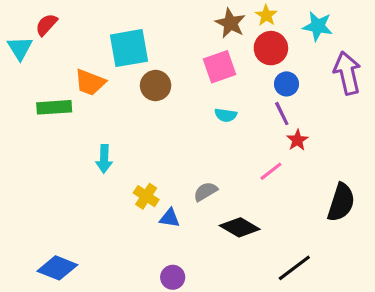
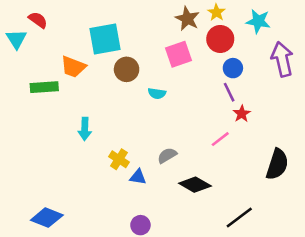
red semicircle: (46, 25) -> (38, 20), turned 84
cyan semicircle: (226, 115) -> (157, 93), moved

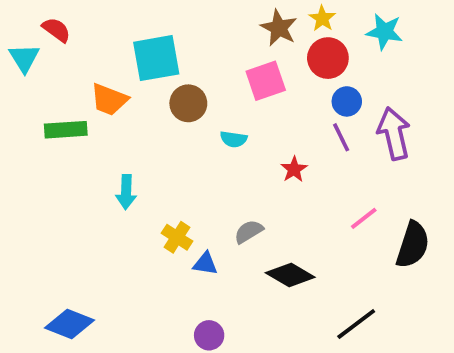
purple arrow: (282, 59) -> (394, 133), moved
red star: (242, 114) -> (294, 169), moved
pink line: (220, 139) -> (364, 218), moved

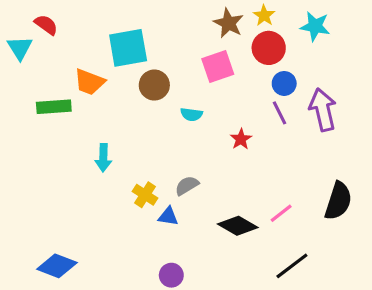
pink line: (364, 218) -> (281, 213), moved
gray semicircle: (249, 232) -> (187, 185), moved

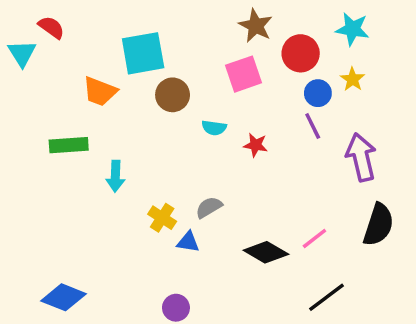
yellow star: (264, 15) -> (352, 79), moved
green rectangle: (54, 107) -> (69, 145), moved
purple arrow: (323, 110) -> (361, 157), moved
red star: (241, 139) -> (256, 145), moved, turned -30
purple circle: (171, 275) -> (176, 308), moved

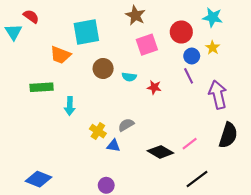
brown star: (256, 26) -> (135, 15), moved
brown circle: (173, 95) -> (103, 69), moved

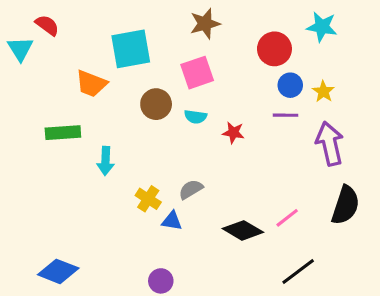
brown star: (135, 15) -> (205, 24), turned 30
pink square: (147, 45) -> (197, 73), moved
yellow star: (213, 48) -> (323, 91), moved
purple line: (189, 76) -> (286, 115), turned -63

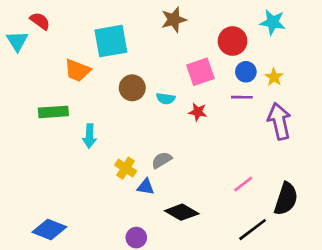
pink square: (197, 73) -> (200, 72), moved
black semicircle: (345, 205) -> (286, 199), moved
black diamond: (243, 230) -> (182, 212), moved

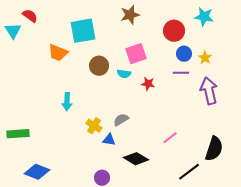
pink square: (200, 72) -> (136, 54), moved
green rectangle: (53, 112) -> (18, 134), moved
pink line: (243, 184) -> (170, 138), moved

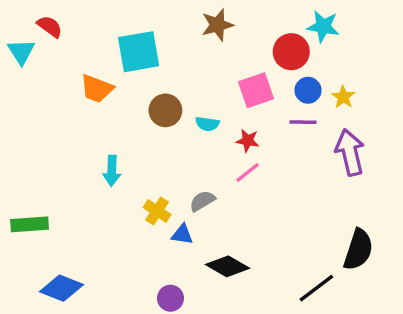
cyan star: (204, 17) -> (323, 27), moved
pink square: (136, 54) -> (256, 90), moved
pink line: (170, 138) -> (248, 172), moved

